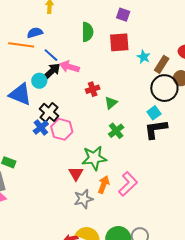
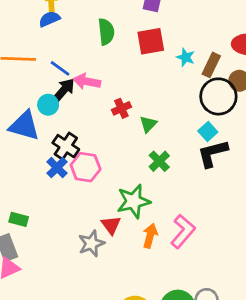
blue semicircle: (35, 33) -> (49, 19), moved
gray star: (83, 199) -> (91, 243), moved

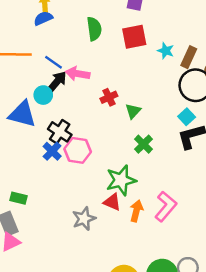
red triangle: (111, 225) -> (112, 202), moved, turned -30

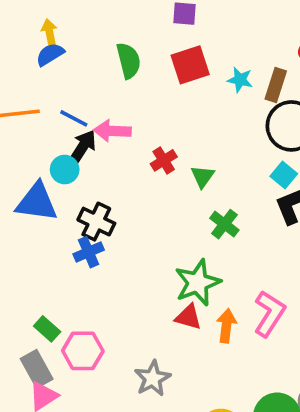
pink hexagon: (78, 150) -> (83, 351), moved
blue cross: (52, 151) -> (89, 252), turned 30
green rectangle: (18, 198) -> (47, 329), turned 35
gray star: (84, 219) -> (153, 378), moved

